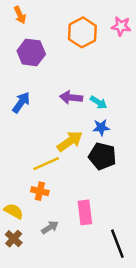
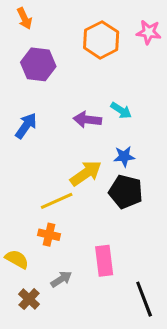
cyan arrow: (99, 102) -> (121, 110), moved
brown cross: (14, 239) -> (29, 299), moved

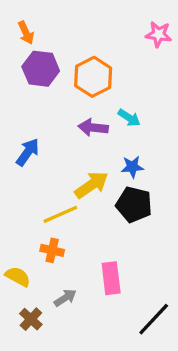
orange arrow: (24, 18) -> (26, 33), moved
orange hexagon: (101, 40) -> (93, 77), moved
blue arrow: (26, 126) -> (28, 152), moved
black line: (144, 299) -> (154, 319), turned 64

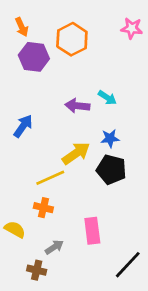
orange hexagon: (93, 77) -> (72, 39), moved
brown cross: (31, 319) -> (37, 270), moved, turned -30

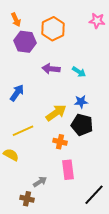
purple arrow: (77, 106) -> (51, 69), moved
yellow line: (50, 178) -> (23, 131), moved
orange cross: (43, 208) -> (60, 142), moved
yellow semicircle: (15, 229) -> (11, 155), moved

